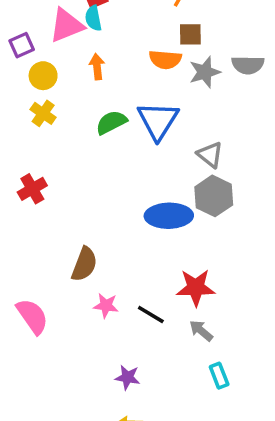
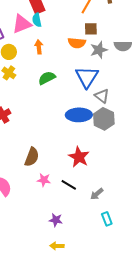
blue triangle: (158, 121) -> (87, 77), moved
blue ellipse: (169, 216) -> (79, 115), moved
red star: (196, 288) -> (79, 157), moved, turned 30
gray arrow: (201, 331) -> (97, 194), turned -80

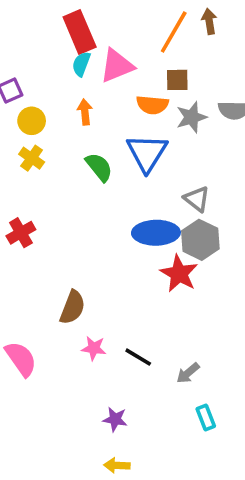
cyan semicircle: (37, 20) -> (81, 64), turned 32
pink triangle: (22, 24) -> (117, 66), moved
blue triangle: (87, 77) -> (147, 153), moved
green semicircle: (47, 78) -> (99, 167), turned 78
red star: (79, 157) -> (179, 274), moved

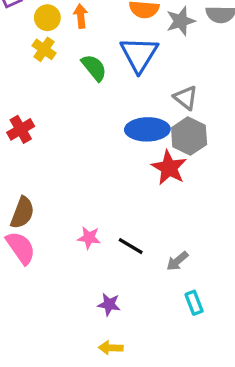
yellow circle: (32, 121) -> (47, 18), moved
yellow cross: (32, 158) -> (44, 49), moved
brown semicircle: (72, 307) -> (22, 213), moved

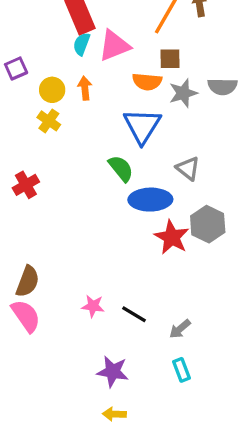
green semicircle: (94, 68) -> (121, 168), moved
red cross: (21, 129) -> (26, 185), moved
gray hexagon: (189, 136) -> (208, 224), moved
cyan rectangle: (194, 303) -> (181, 370), moved
purple star: (109, 304) -> (113, 372), size x1.4

